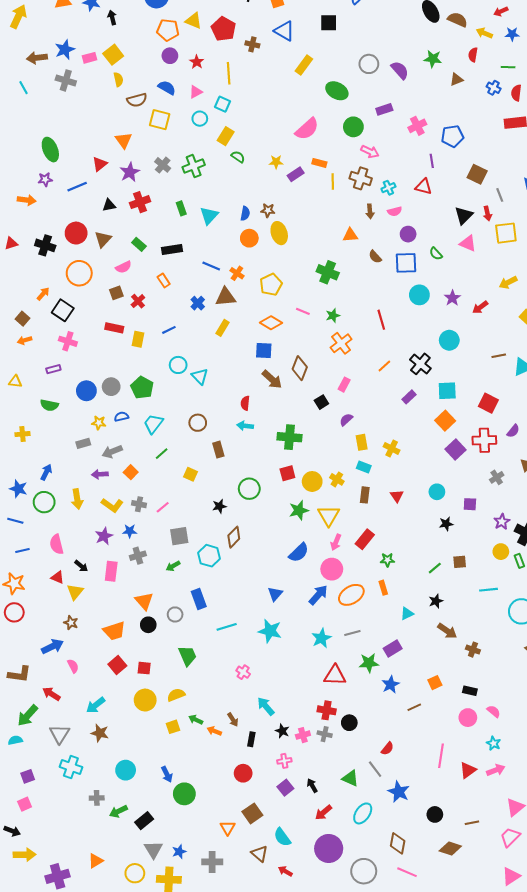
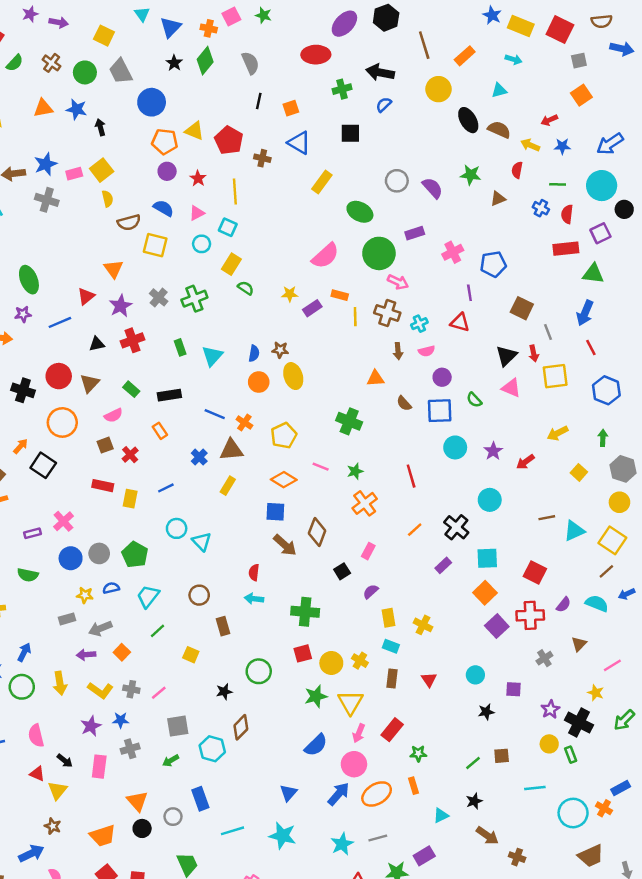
green circle: (353, 127) -> (379, 253), size x1.4
pink cross: (68, 341) -> (63, 521), moved, turned 30

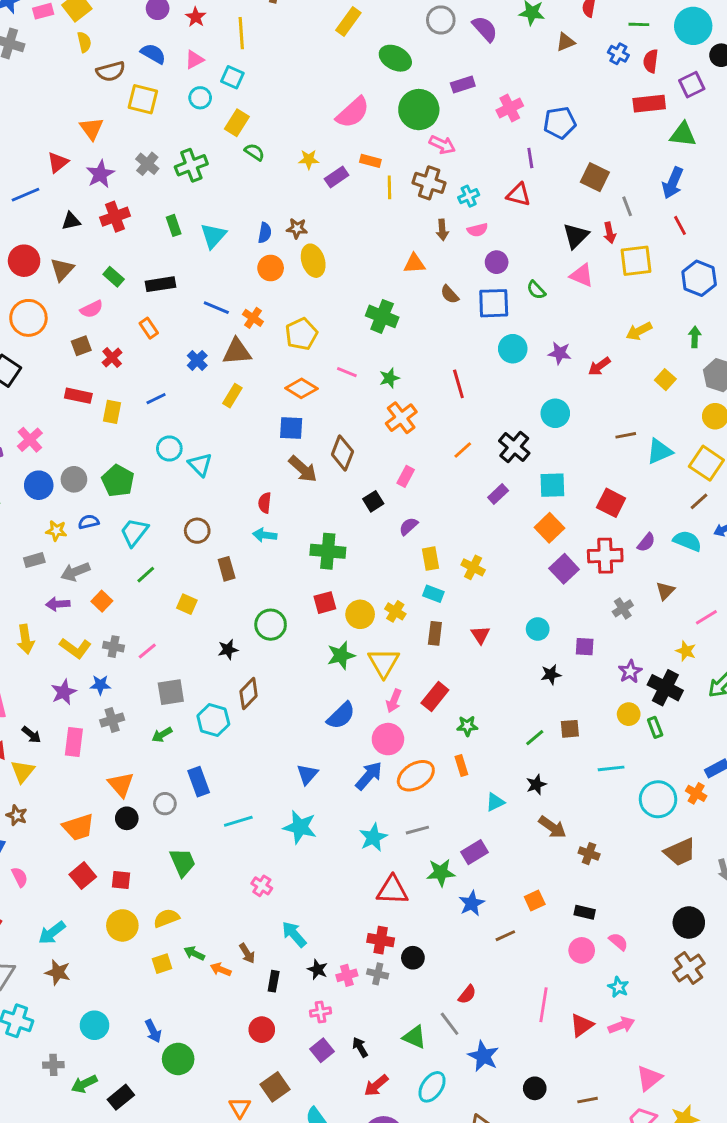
purple star: (493, 451) -> (560, 353), turned -30

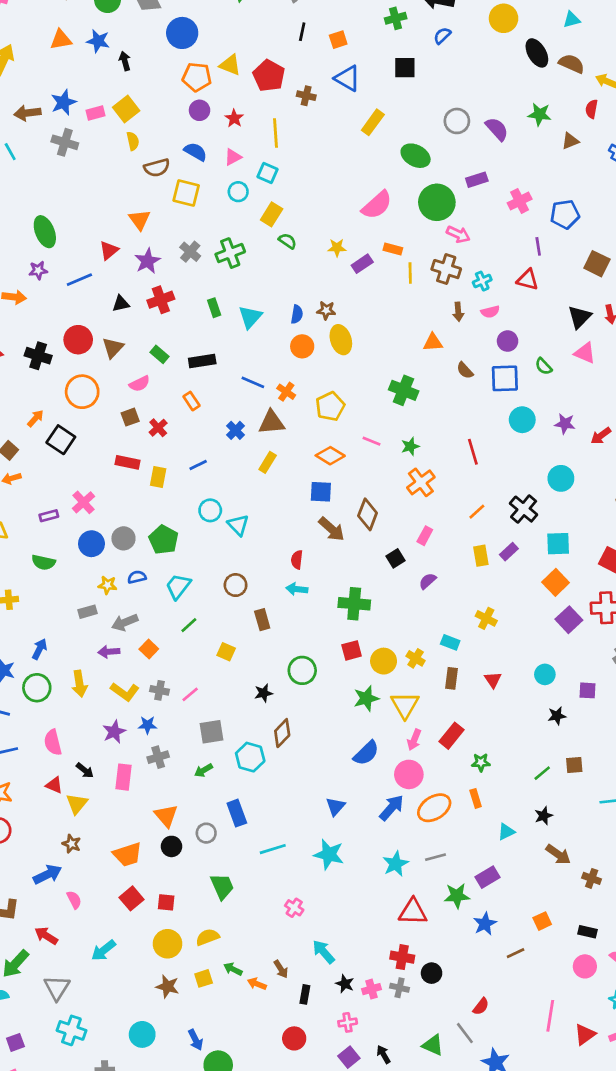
yellow rectangle: (431, 559) -> (481, 556), moved
brown star: (58, 972) -> (168, 986), moved

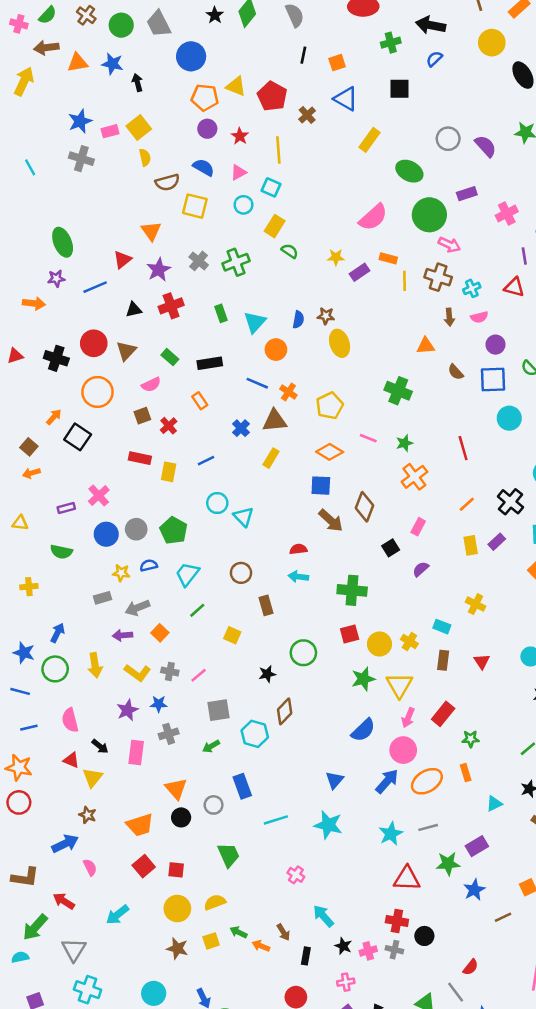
brown cross: (306, 96) -> (307, 115), turned 35
brown arrow: (27, 113) -> (46, 48), moved
orange circle: (302, 346) -> (276, 350), moved
red semicircle: (297, 560) -> (298, 549), turned 77

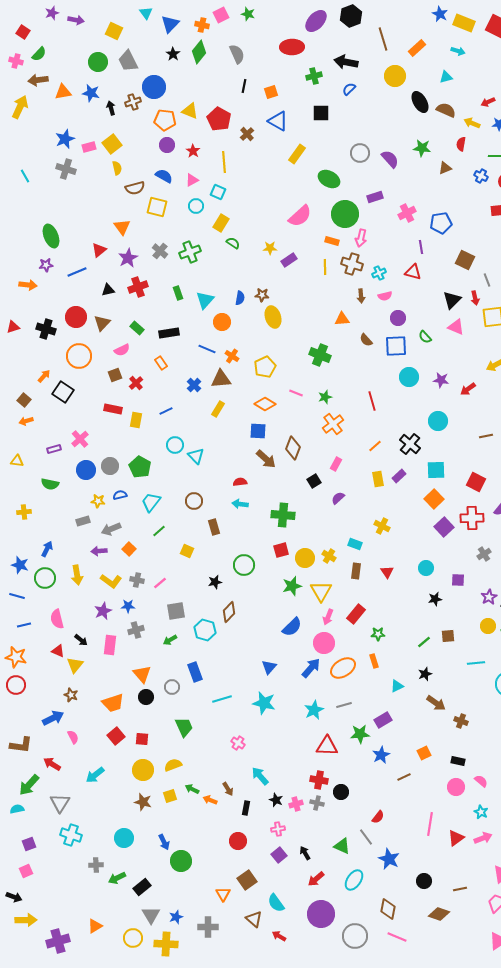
brown cross: (86, 15) -> (133, 102), moved, turned 35
pink arrow: (449, 245) -> (361, 238), turned 78
orange rectangle: (388, 258) -> (332, 241), moved

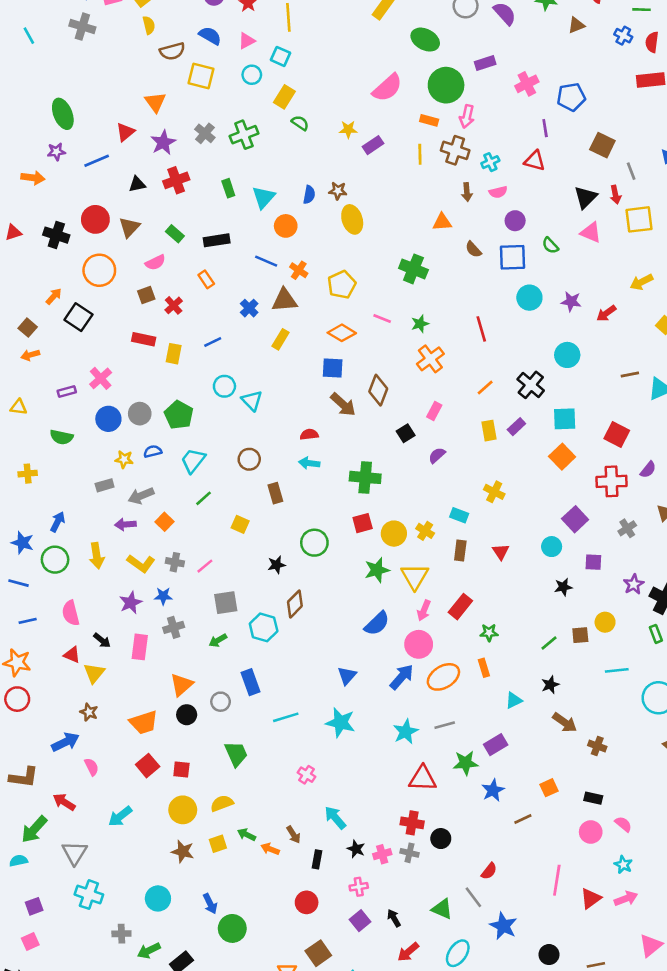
purple square: (444, 527) -> (575, 519), moved
yellow circle: (488, 626) -> (605, 622), moved
orange triangle: (142, 674) -> (181, 685), turned 30

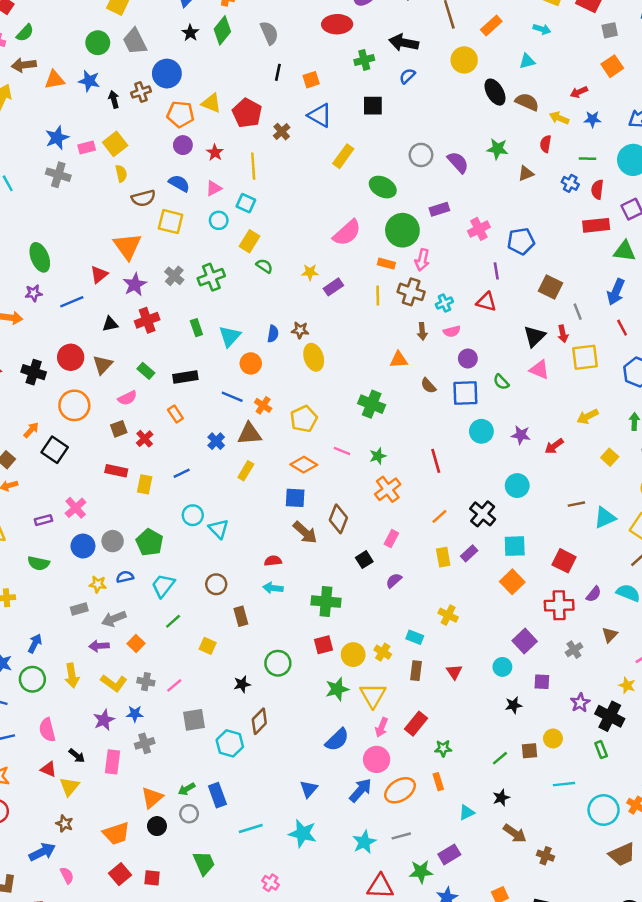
orange triangle: (155, 102) -> (127, 246), size x1.4
green arrow: (218, 640) -> (187, 789), moved

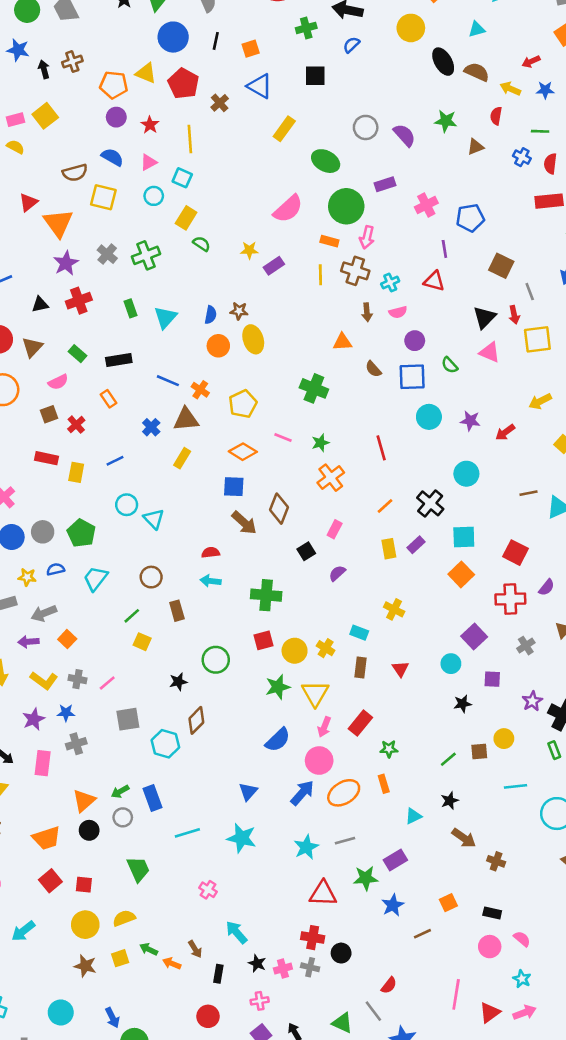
blue circle: (167, 74) -> (173, 37), moved
yellow semicircle: (121, 173) -> (15, 147), moved, turned -49
red triangle: (99, 275) -> (28, 202), moved
orange circle: (251, 363) -> (218, 346), moved
green line: (173, 621) -> (132, 616), moved

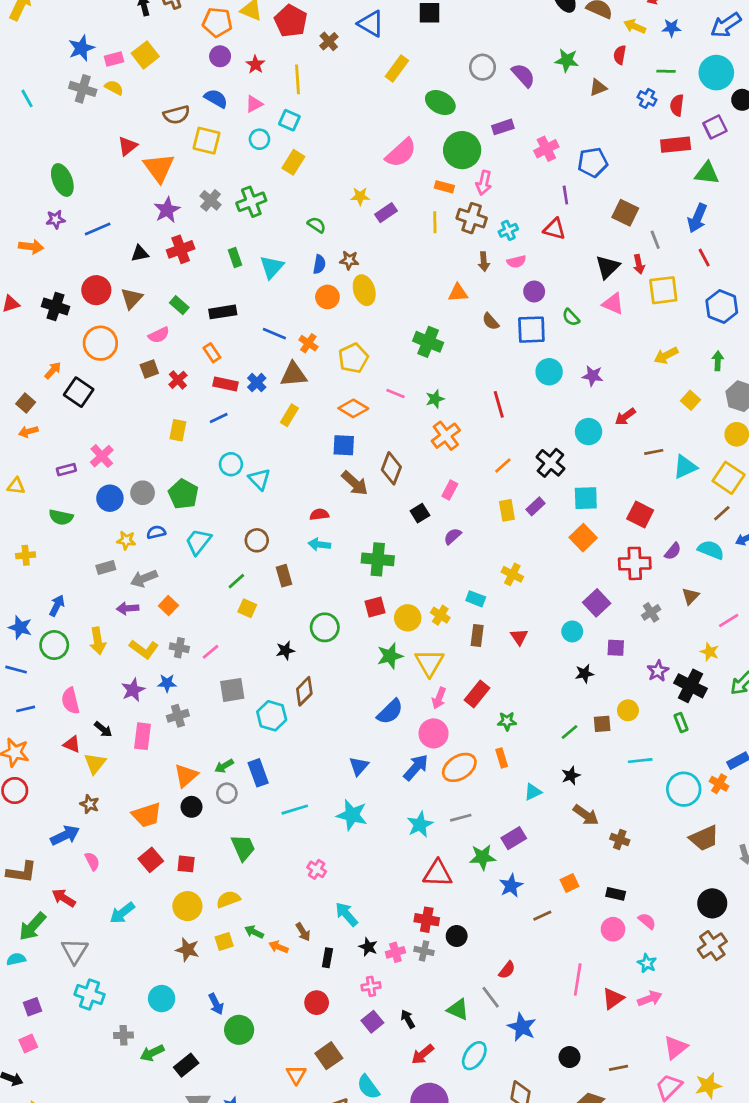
green semicircle: (202, 244) -> (317, 225), moved
red arrow: (505, 432) -> (625, 417), moved
red rectangle: (46, 458) -> (225, 384), moved

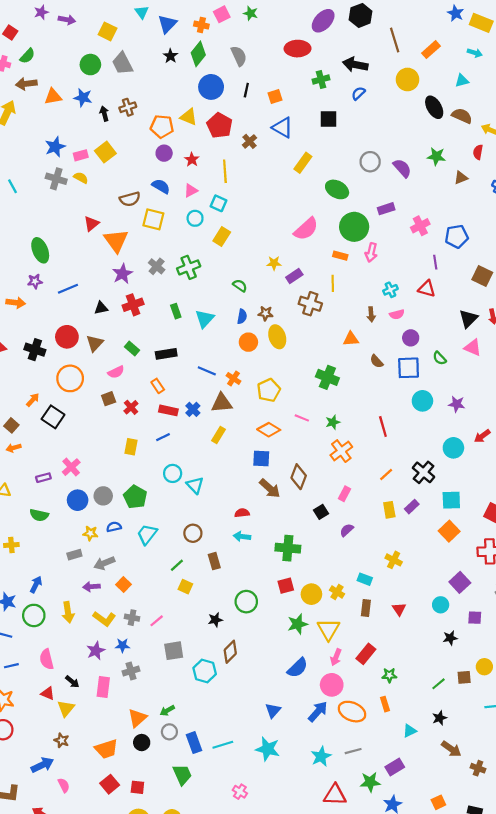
brown cross: (472, 218) -> (310, 304), moved
orange ellipse: (459, 767) -> (352, 712), turned 55
blue rectangle: (258, 773) -> (194, 743), moved

